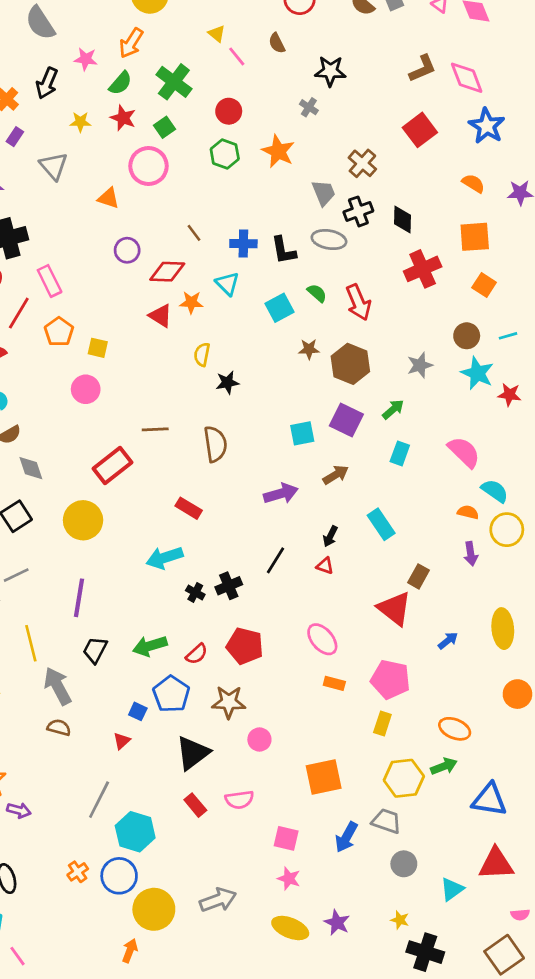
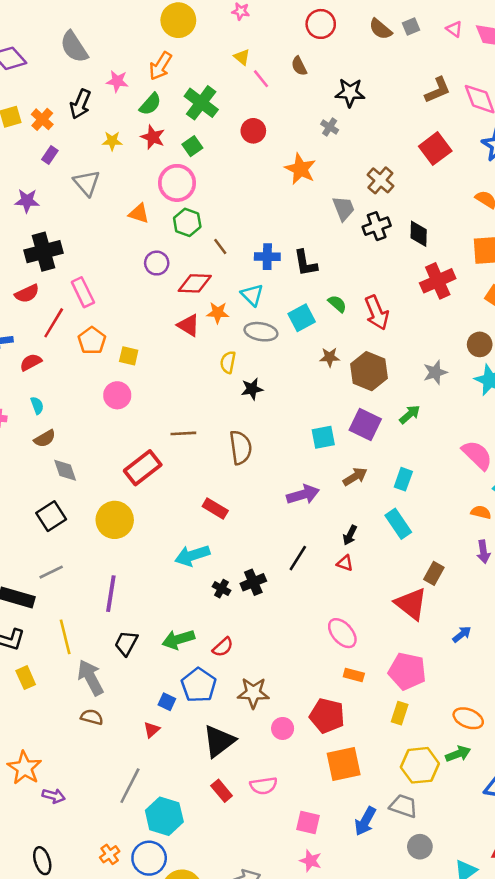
green hexagon: (225, 154) -> (187, 222), moved
gray ellipse: (329, 240) -> (261, 332), moved
cyan rectangle: (400, 453) -> (403, 479), moved
red pentagon: (245, 646) -> (327, 716), moved

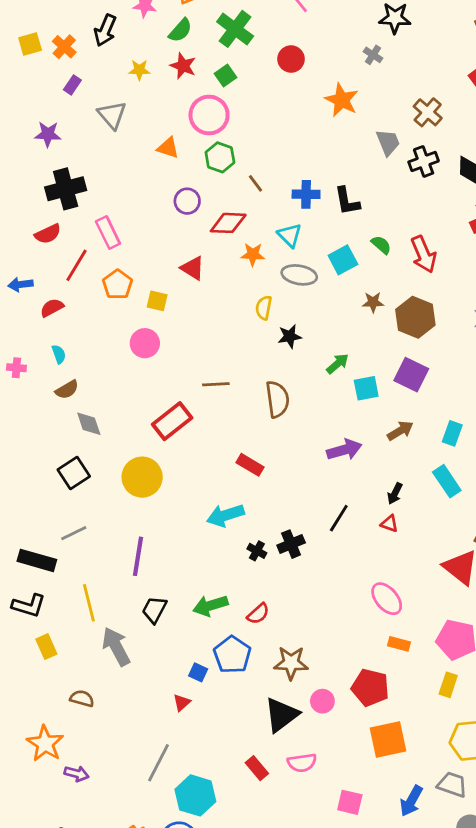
red triangle: (188, 325) -> (193, 268), moved
green arrow: (410, 414) -> (337, 364), moved
brown semicircle: (92, 717) -> (82, 698), moved
black triangle: (219, 741) -> (281, 715), moved

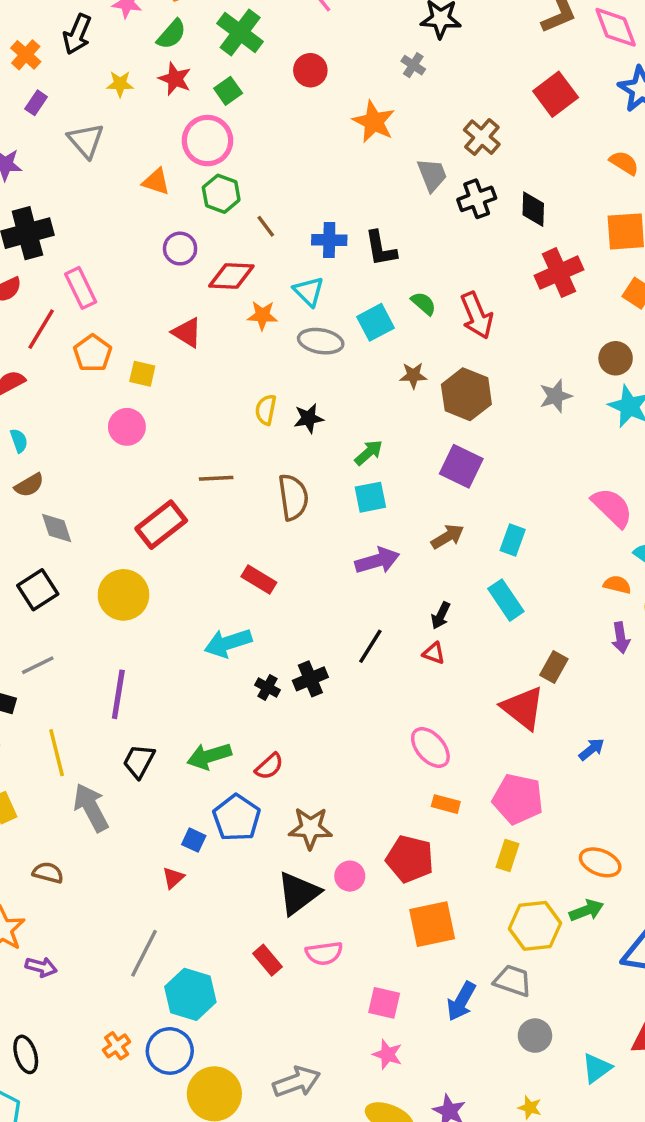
yellow semicircle: (264, 308) -> (266, 410), moved
cyan square: (366, 388) -> (370, 497), moved

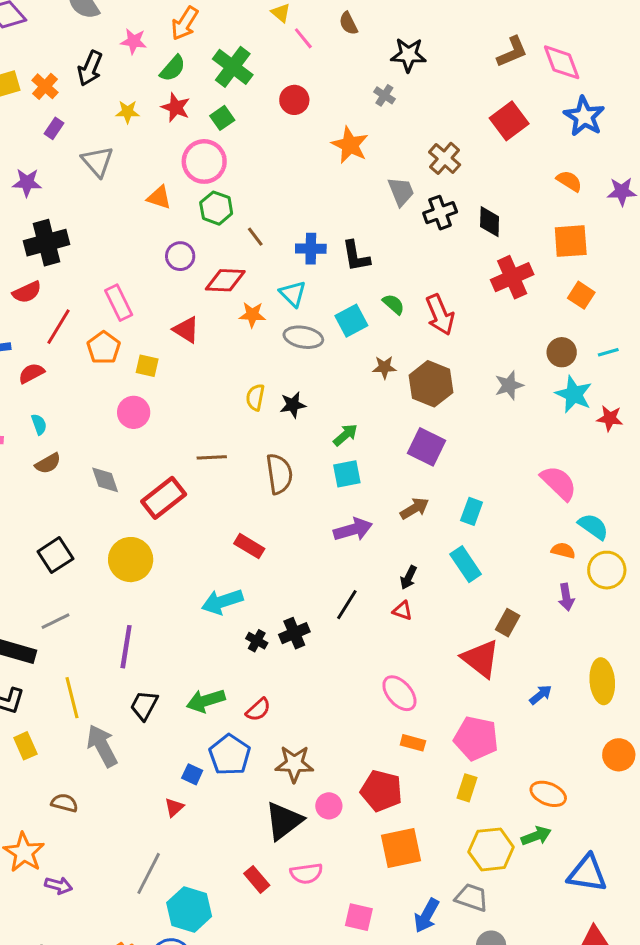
pink rectangle: (81, 288) -> (119, 303), moved
gray diamond: (57, 528) -> (105, 480), moved

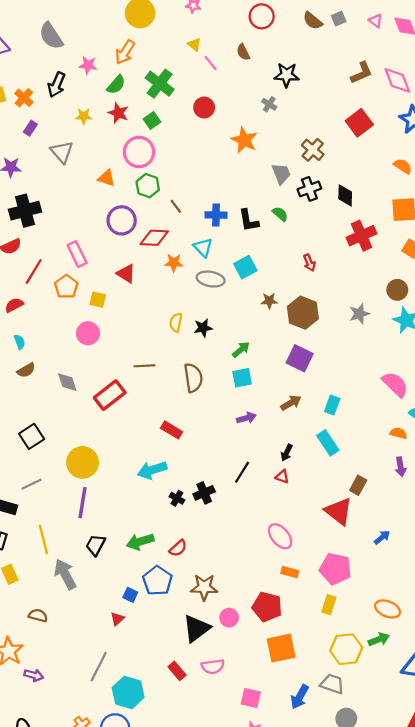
purple circle: (180, 256) -> (122, 220), size x1.4
green semicircle: (393, 304) -> (280, 214), moved
red arrow: (440, 315) -> (309, 263), size x0.6
purple arrow: (353, 529) -> (246, 418), size x0.7
yellow circle: (131, 560) -> (83, 462), moved

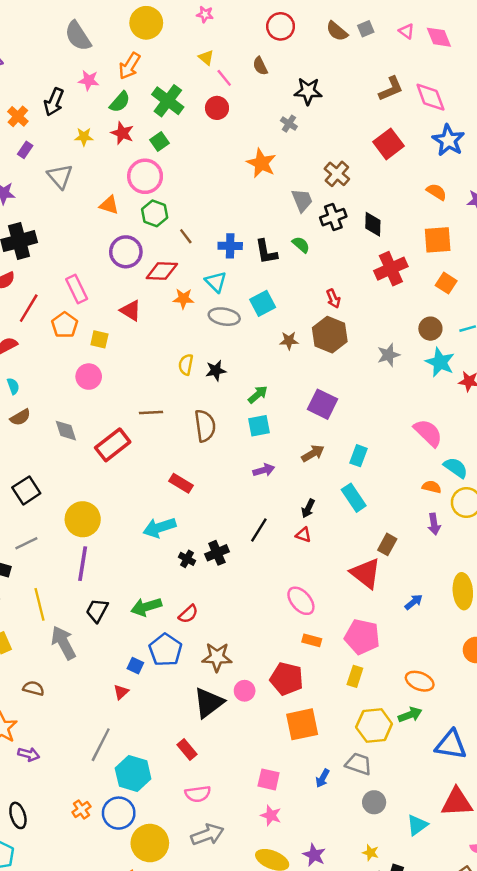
gray semicircle: (51, 36) -> (78, 36), moved
red circle: (204, 108) -> (217, 108), moved
brown hexagon: (303, 313) -> (330, 335), moved
pink semicircle: (213, 667) -> (198, 794), moved
blue arrow: (300, 697) -> (323, 778), size x0.7

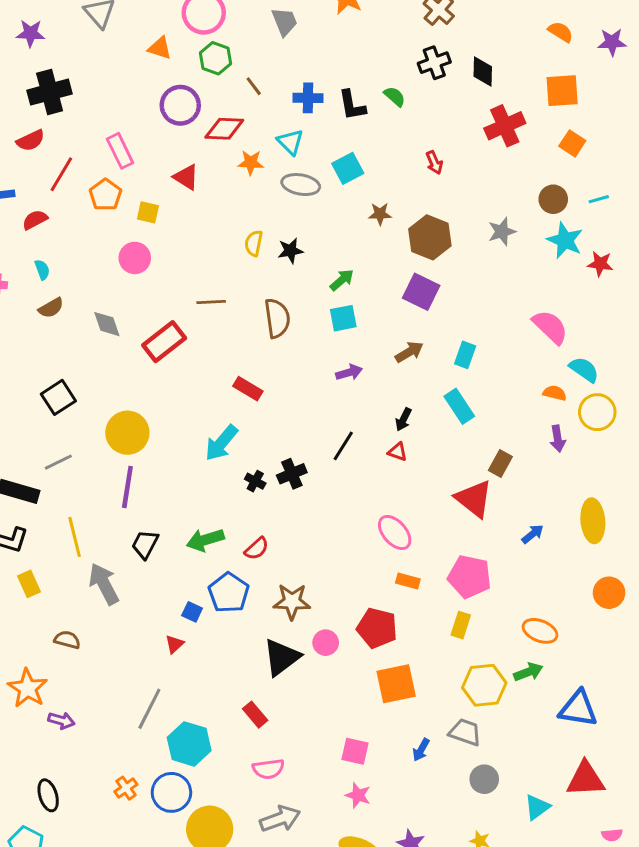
gray trapezoid: (302, 200) -> (285, 22), moved
brown hexagon: (330, 335) -> (430, 237), moved
cyan arrow: (159, 528) -> (221, 443), turned -32

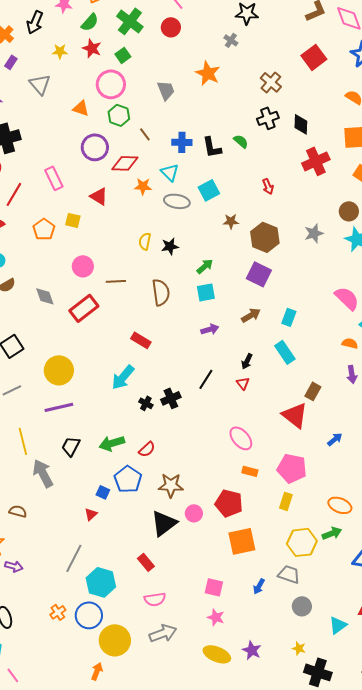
orange pentagon: (105, 195) -> (44, 229), moved
pink circle: (135, 258) -> (83, 266), moved
red triangle: (398, 452) -> (243, 383), turned 32
purple line: (127, 487) -> (59, 407), turned 68

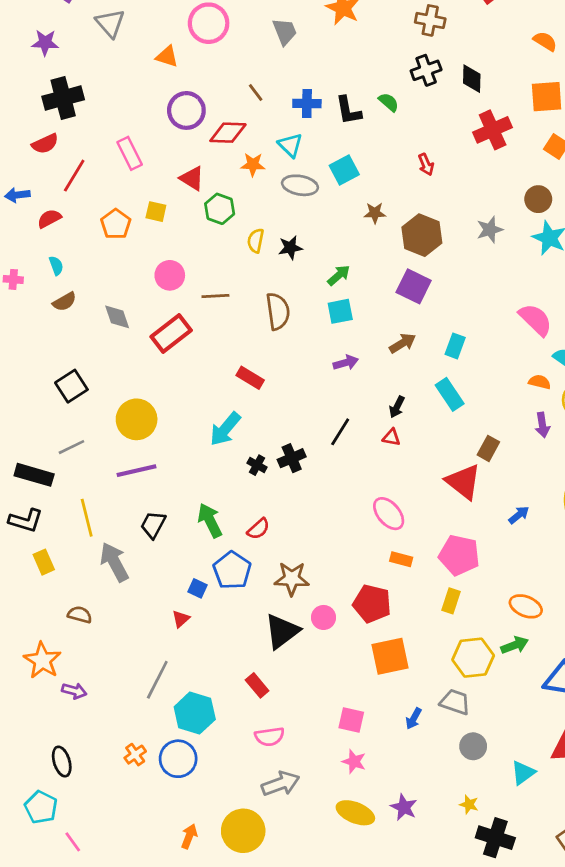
brown cross: (271, 82) -> (430, 20), turned -30
green hexagon: (119, 115) -> (220, 209), moved
red triangle: (243, 383) -> (391, 437), turned -40
green arrow: (112, 443) -> (210, 520), turned 80
yellow circle: (115, 640) -> (243, 831), moved

